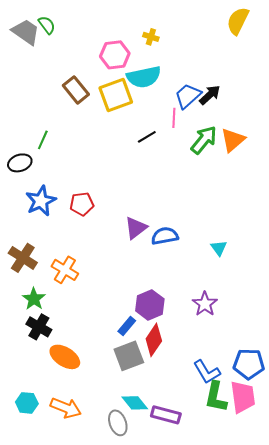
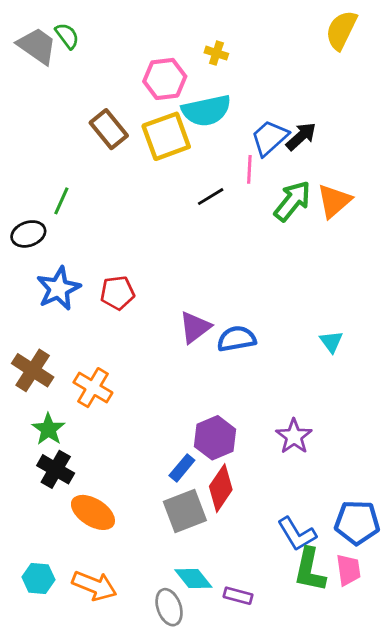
cyan triangle: (219, 248) -> (331, 342), moved
pink trapezoid: (243, 397) -> (348, 570), size x0.7
purple rectangle: (166, 415) -> (238, 596), size x0.7

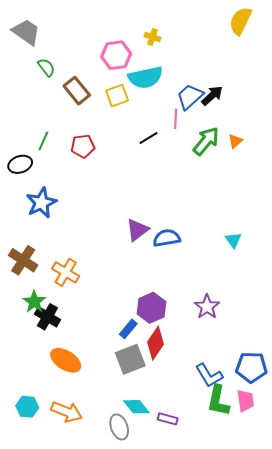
green semicircle: (67, 36) -> (46, 67), moved
yellow square: (166, 136) -> (117, 96), size x0.7
orange triangle: (334, 201) -> (235, 141), size x0.6
red pentagon: (117, 293) -> (83, 146), moved
black cross: (56, 469) -> (47, 317), moved

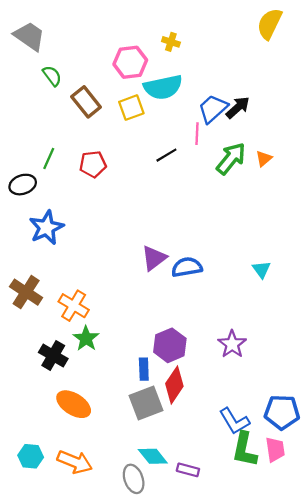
green star: (34, 302) -> (86, 339), moved
blue rectangle: (128, 329) -> (144, 369), turned -42

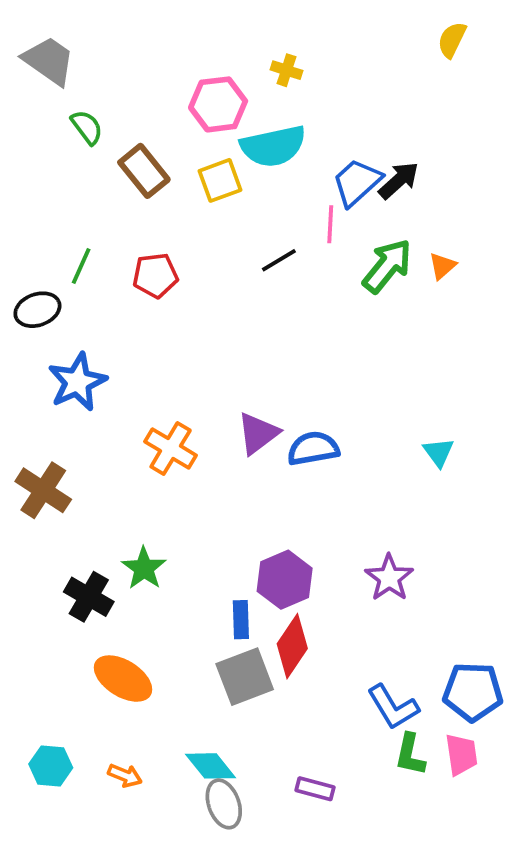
yellow semicircle: (269, 24) -> (452, 40), size x0.7
orange cross: (74, 306) -> (171, 448), moved
green L-shape: (245, 449) -> (410, 755), size x0.7
cyan diamond: (153, 456) -> (210, 766), moved
orange arrow: (75, 462) -> (125, 775), size x0.6

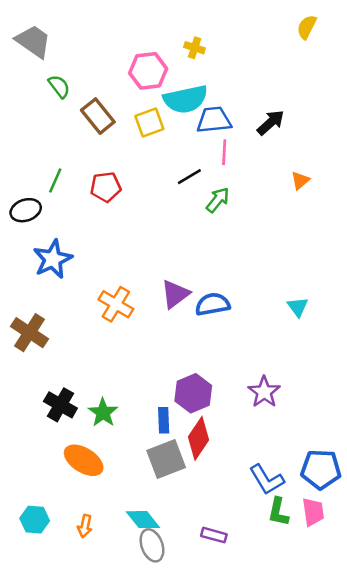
blue trapezoid: (357, 182) -> (214, 120), moved, turned 36
green arrow: (387, 266) -> (218, 200), moved, size x0.7
green star: (144, 568) -> (103, 413), moved
orange arrow: (125, 775) -> (85, 526), turned 80

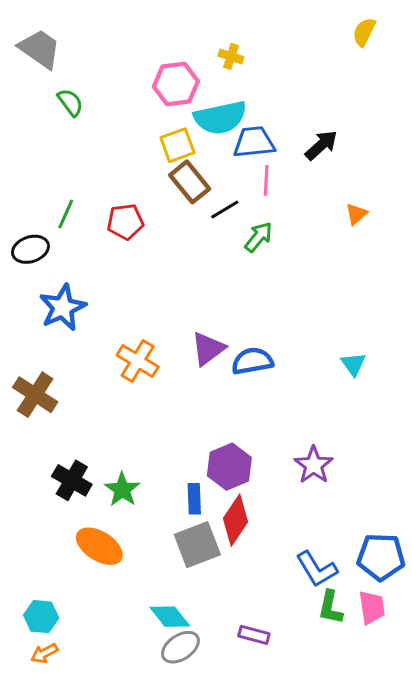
brown rectangle: (98, 116) -> (190, 182), moved
orange arrow: (85, 526) -> (44, 653), moved, turned 50
gray ellipse: (152, 545) -> (180, 647), turned 76

